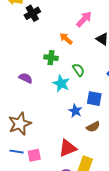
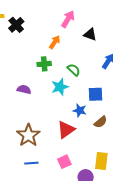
orange arrow: (66, 39) -> (55, 42), turned 96
cyan star: (61, 83) -> (60, 87), turned -30
red triangle: (68, 148) -> (66, 130), moved
pink square: (34, 155) -> (64, 162), moved

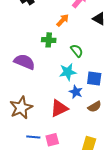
cyan star: (60, 87) -> (68, 72), moved
purple semicircle: (24, 89) -> (24, 62), size x1.5
blue line: (31, 163) -> (33, 137), moved

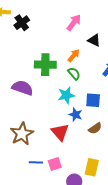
orange arrow: (63, 20) -> (74, 56), moved
green cross: (49, 40) -> (45, 65), size x1.5
red triangle: (59, 108) -> (60, 132), turned -42

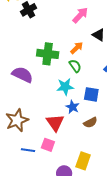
pink square: (55, 164) -> (48, 145), moved, turned 32

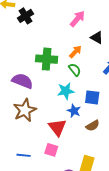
brown star: (17, 120) -> (25, 110), moved
blue line: (28, 150) -> (24, 155), moved

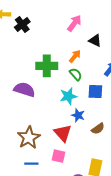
blue square: (92, 97) -> (95, 92), moved
brown star: (25, 110) -> (29, 138), moved

